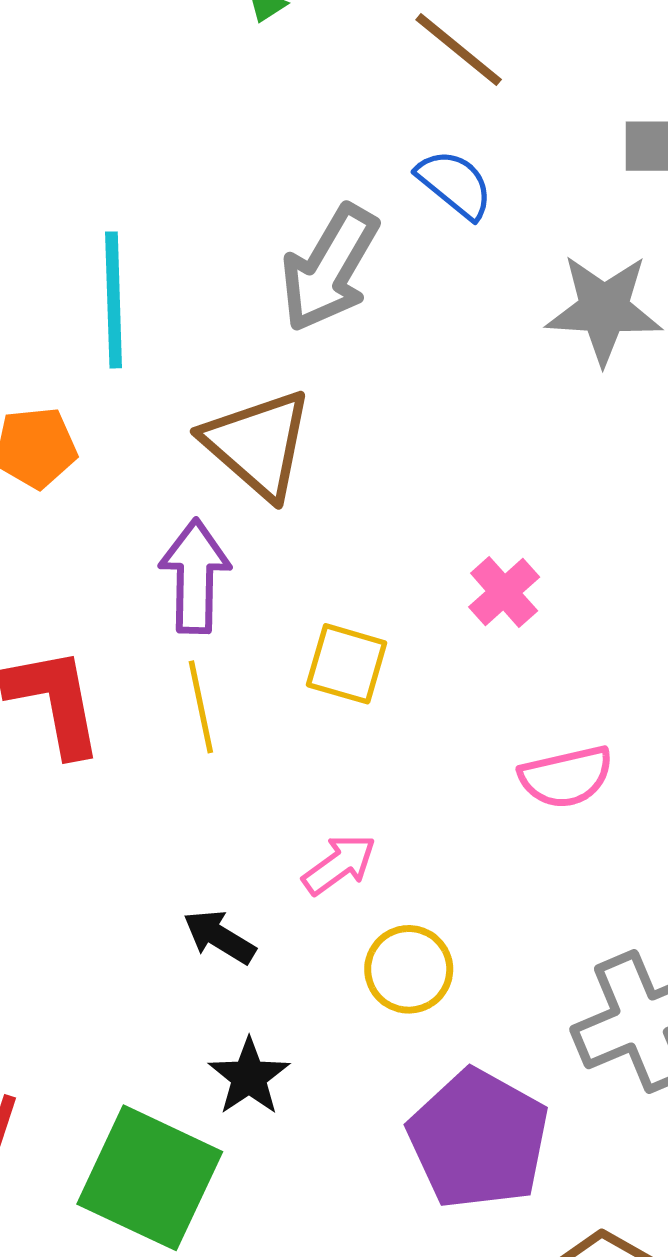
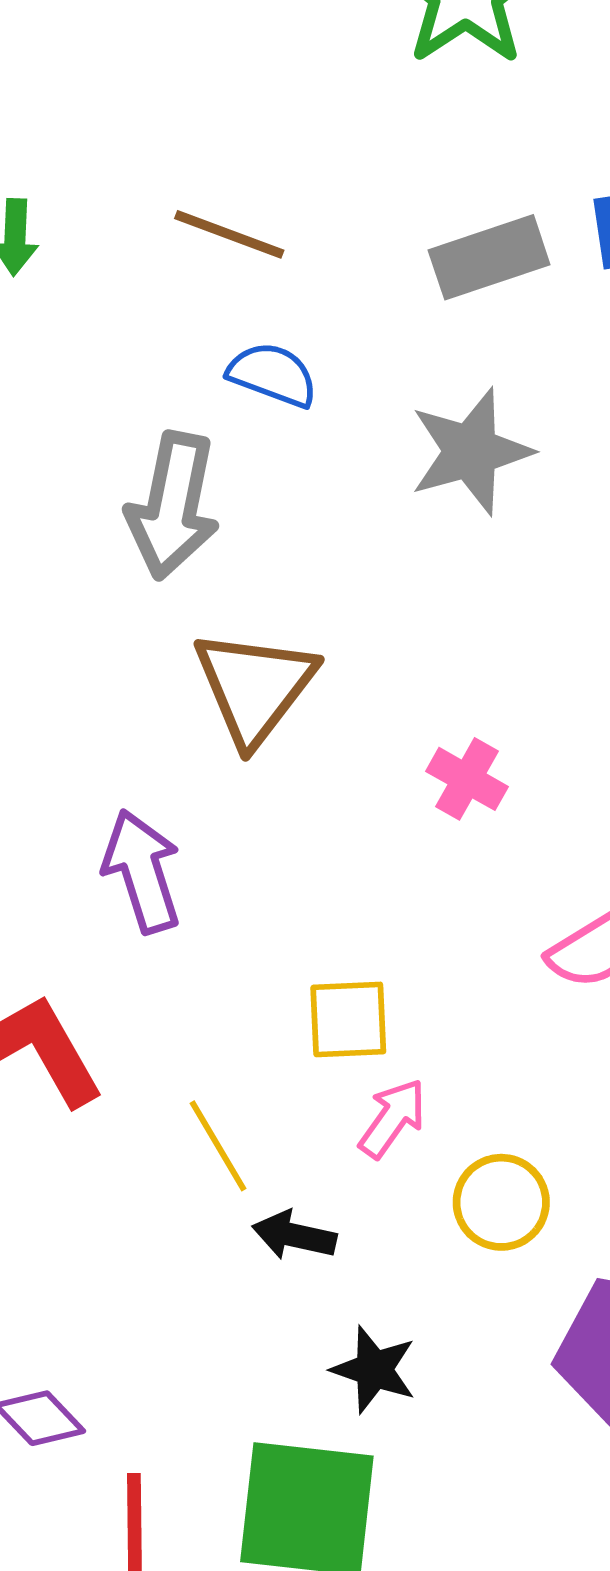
brown triangle: (258, 444) -> (255, 687), moved, turned 45
yellow square: (347, 664) -> (348, 1019), moved
yellow line: (201, 707) -> (218, 1146), moved

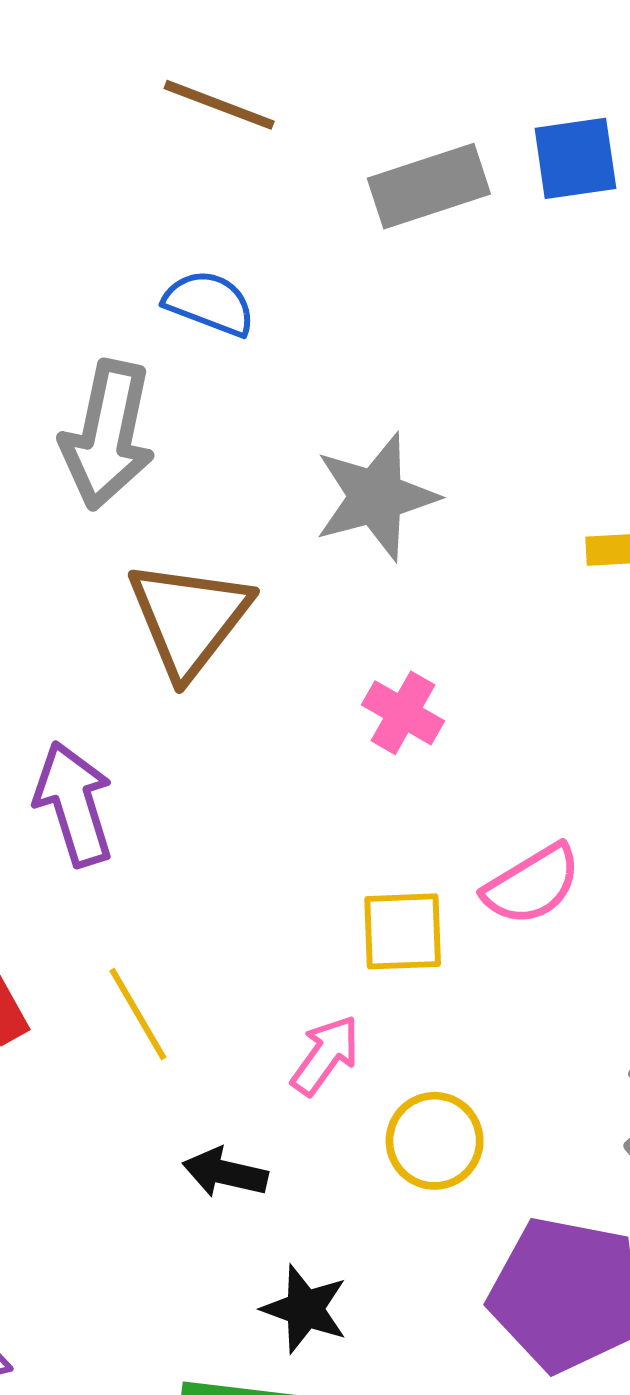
brown line: (229, 234) -> (219, 105), moved
gray star: (471, 451) -> (376, 497), moved
yellow square: (348, 1019) -> (403, 931), moved
yellow line: (218, 1146) -> (138, 1014), moved

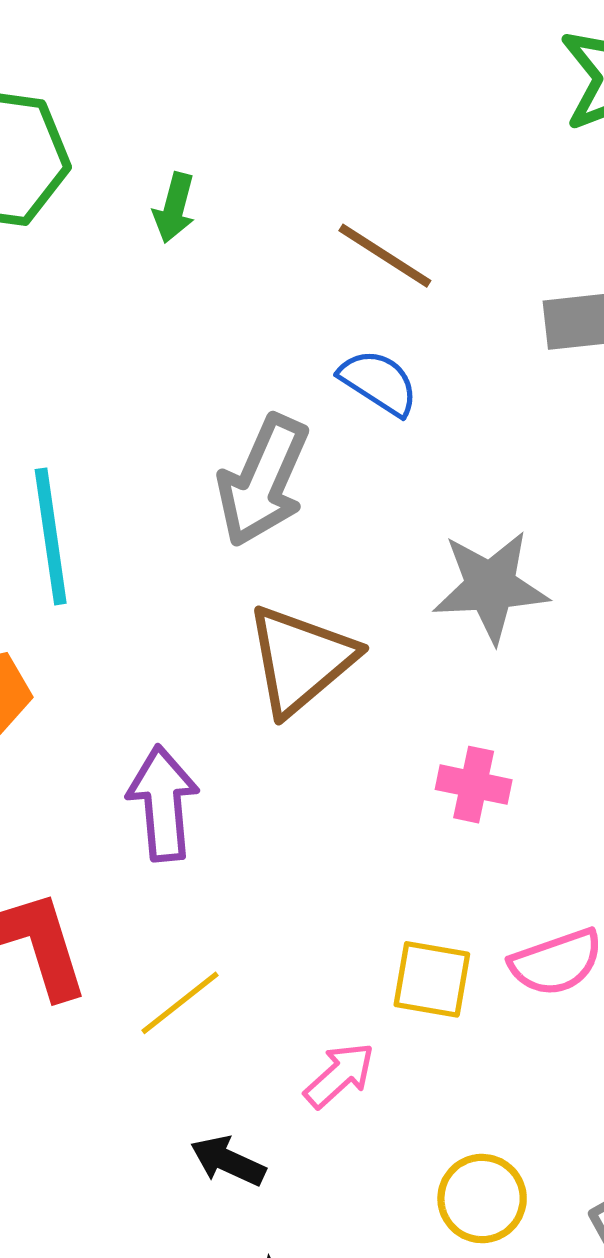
brown line: (219, 105) -> (385, 256), moved
pink cross: (403, 713) -> (474, 785), turned -30
yellow line: (138, 1014) -> (180, 1003), turned 70
yellow circle: (435, 1141) -> (482, 1199), moved

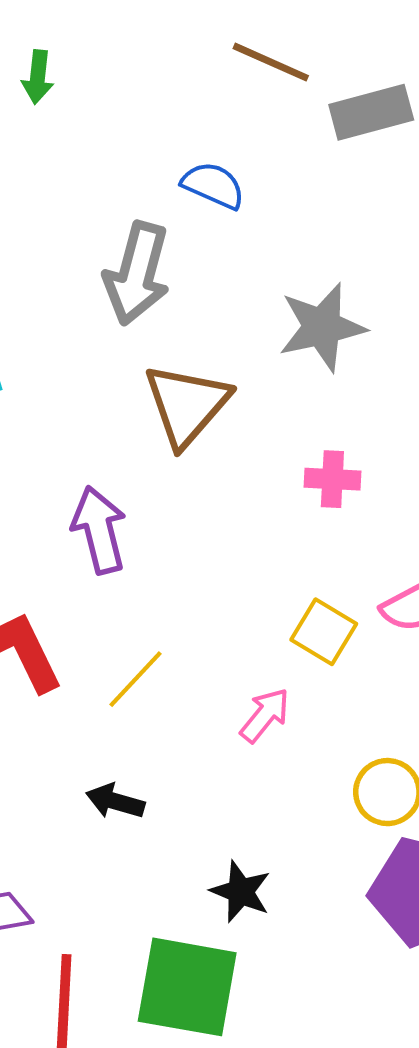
brown line: (385, 256) -> (271, 62), moved
yellow square: (432, 979) -> (324, 632), turned 30
black arrow: (228, 1161) -> (115, 801), moved

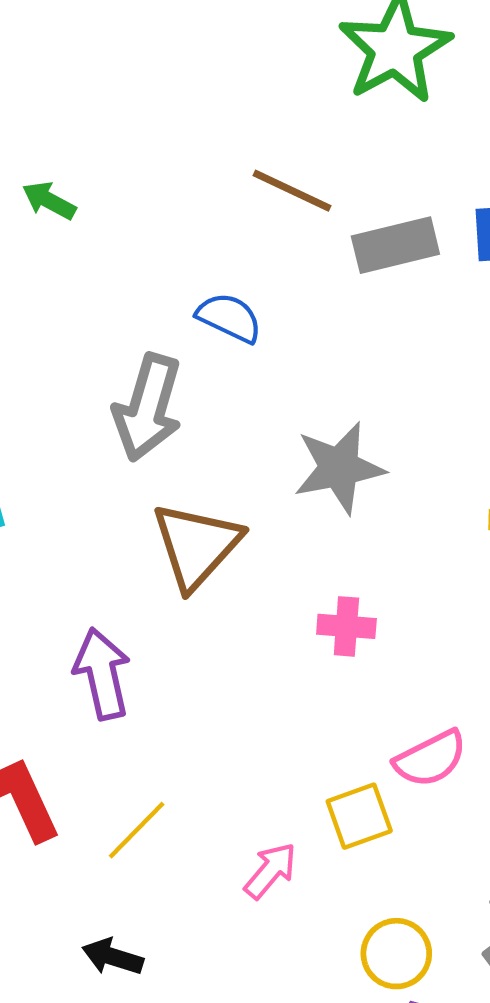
green arrow: (38, 77) -> (49, 201), turned 111
yellow square: (324, 632) -> (359, 816), moved, turned 38

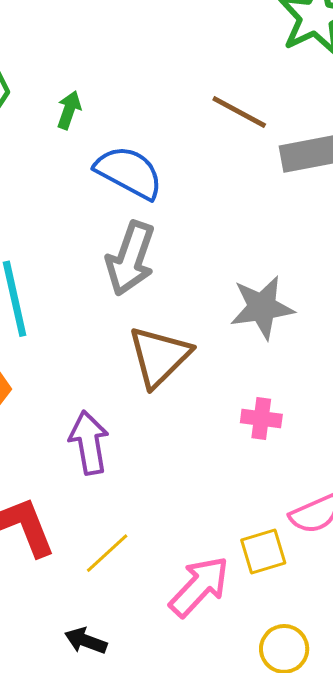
green arrow: (49, 201) -> (69, 110), turned 78
blue semicircle: (229, 318) -> (129, 172), moved, size x1.5
pink arrow: (270, 871) -> (199, 586), size x1.6

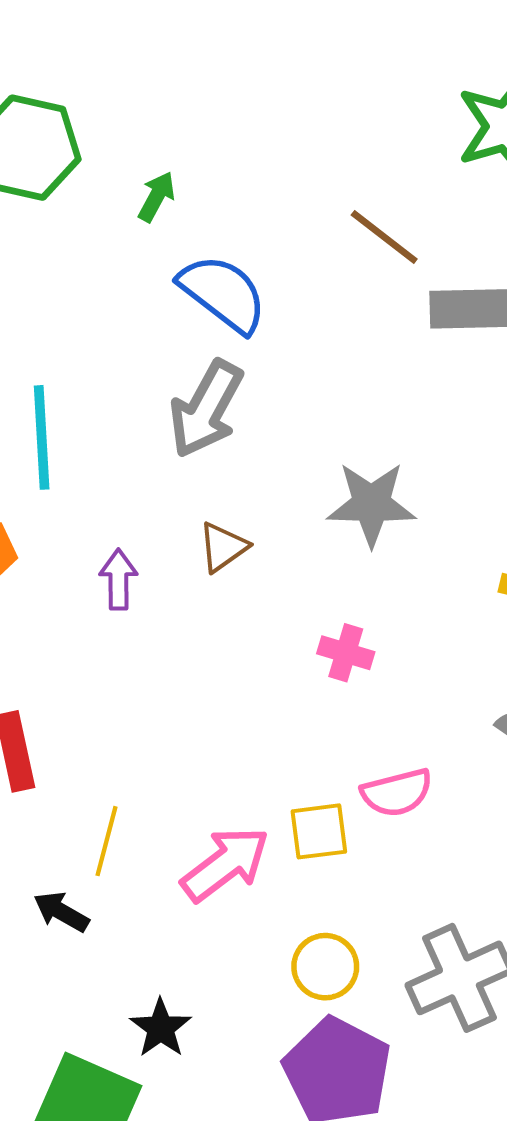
brown triangle: (159, 356) -> (223, 547), size x0.6
purple arrow: (89, 443) -> (118, 579), moved, size x0.7
yellow line: (107, 553) -> (106, 841), moved, turned -42

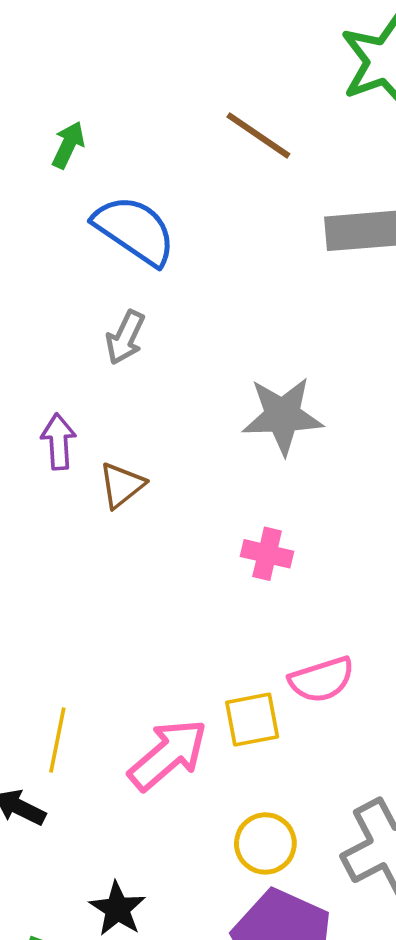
brown line: (384, 237) -> (258, 135), moved
gray arrow: (206, 409) -> (125, 337), size x0.6
brown triangle: (223, 547) -> (122, 485), moved
purple arrow: (118, 579) -> (58, 442), moved

